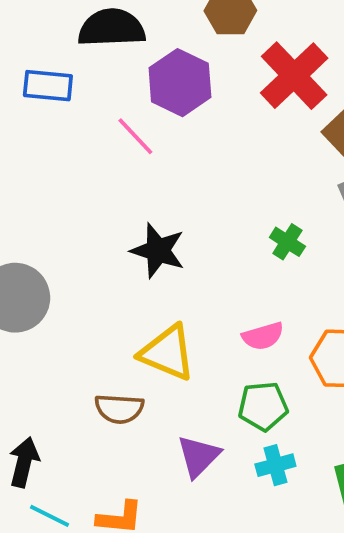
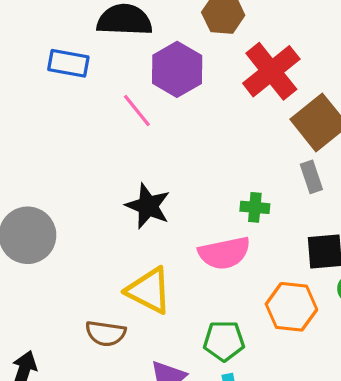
green cross: (287, 242) -> (255, 207), turned -32
pink semicircle: (263, 336) -> (224, 253), moved, size x1.5

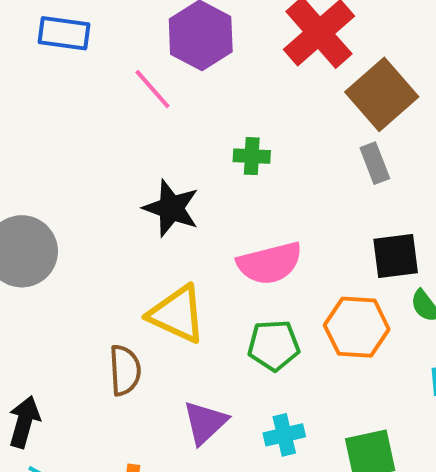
green cross: (255, 207) -> (252, 156), moved
brown semicircle: (106, 333) -> (125, 370), turned -99
green pentagon: (224, 341) -> (274, 345), moved

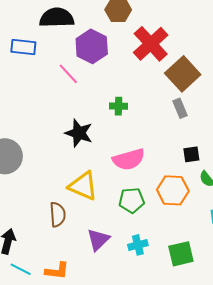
black square: (396, 256) -> (191, 154), size x0.7

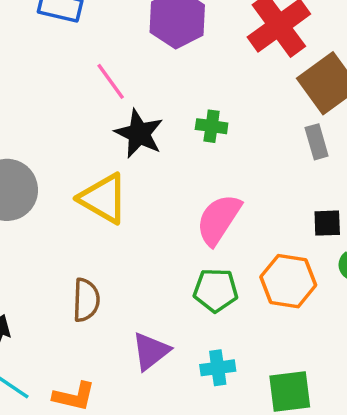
pink line: (68, 74) -> (111, 81), moved
black star: (79, 133) -> (139, 134), moved
pink semicircle: (129, 159) -> (219, 219), turned 132
yellow triangle: (83, 186) -> (103, 198), moved

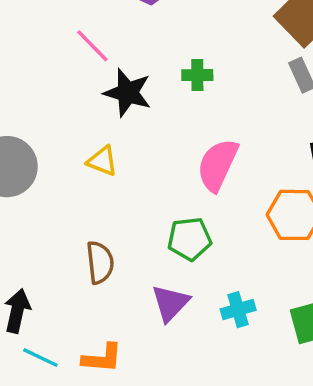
yellow triangle: (103, 198) -> (102, 161), size x0.6
green pentagon: (216, 290) -> (189, 239), moved

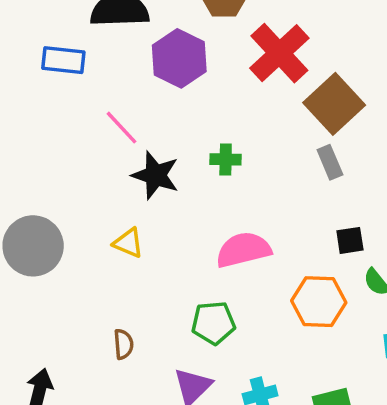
pink semicircle: (218, 165) -> (243, 250), turned 50
brown semicircle: (100, 262) -> (123, 344), size x0.7

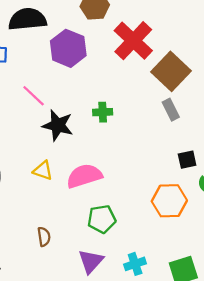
pink semicircle: (243, 250) -> (84, 176), moved

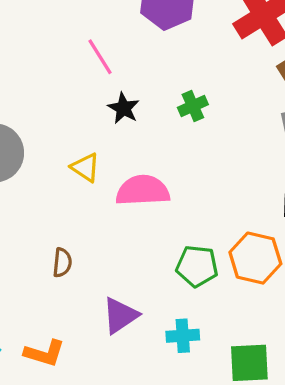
green cross: (103, 112) -> (193, 106), turned -36
black star: (58, 125) -> (124, 108), size x0.7
green pentagon: (102, 219) -> (197, 266), moved

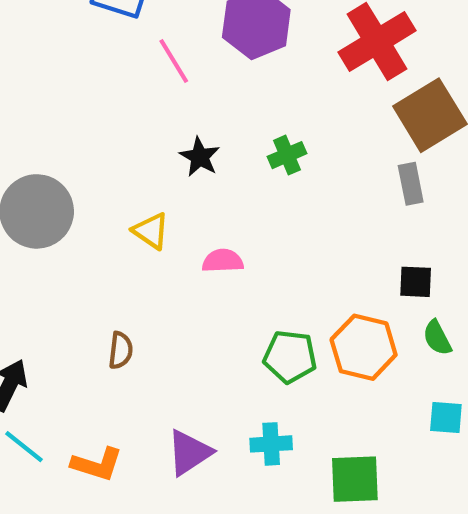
pink line: (100, 57) -> (174, 61), moved
pink semicircle: (143, 191) -> (223, 261), size x0.6
purple triangle: (120, 315) -> (189, 453), moved

